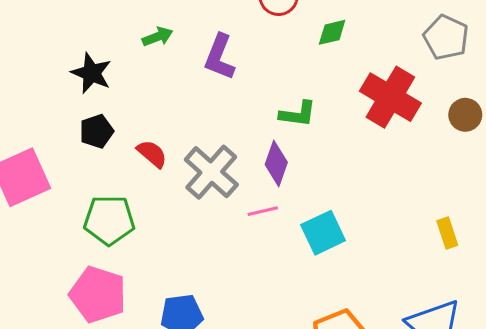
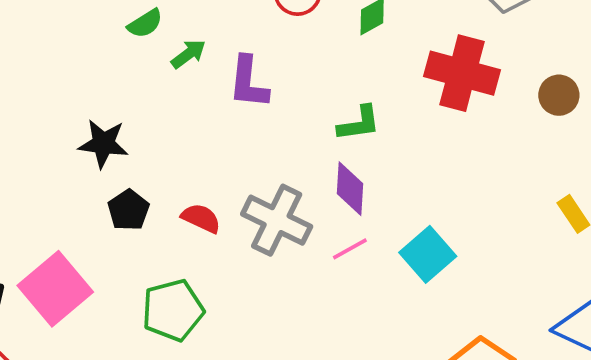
green arrow: (158, 37) -> (188, 54), moved
brown circle: (465, 115) -> (559, 95), moved

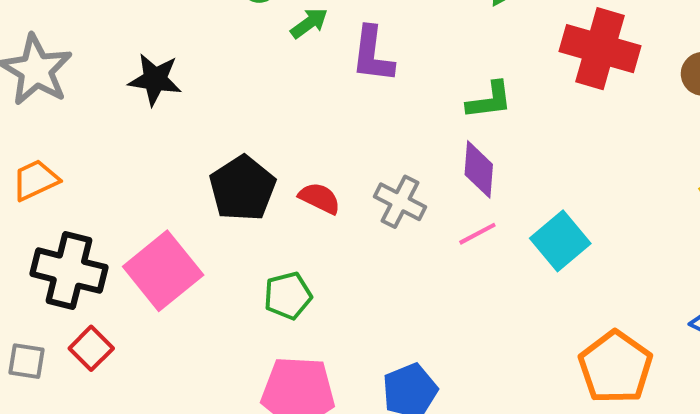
black star: (103, 144) -> (155, 79), moved
black pentagon: (129, 210) -> (242, 188), size x1.5
gray cross: (277, 220) -> (400, 202), size x0.7
green pentagon: (173, 310) -> (288, 296), size x0.7

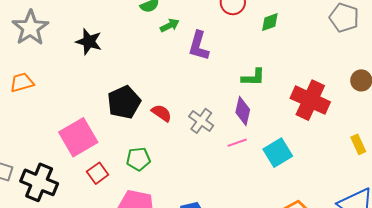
red cross: (600, 49) -> (310, 100), moved
black cross: (69, 271) -> (39, 182), moved
red square: (91, 348) -> (98, 173), moved

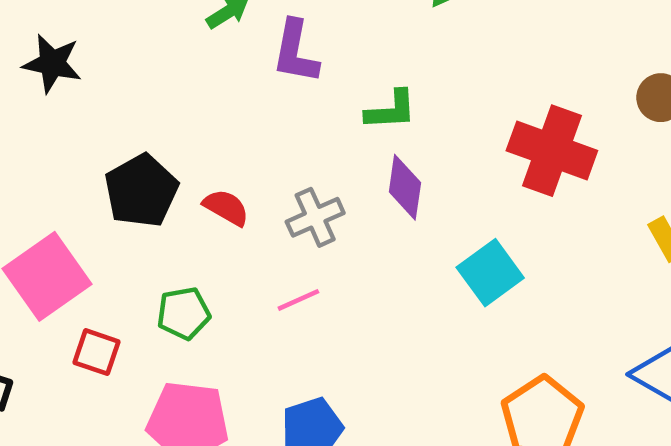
green L-shape: (253, 77) -> (391, 110), moved
gray cross: (201, 121) -> (315, 217), turned 35
pink line: (237, 143) -> (298, 300), moved
red square: (98, 173) -> (97, 352), turned -30

